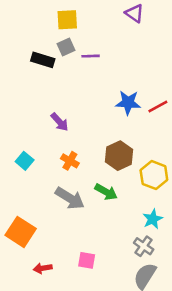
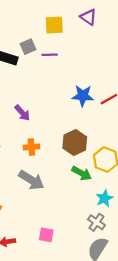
yellow square: (67, 20) -> (54, 25), moved
orange cross: (70, 161) -> (31, 147), turned -35
green arrow: (106, 192) -> (82, 173), moved

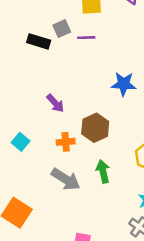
brown hexagon: (75, 142) -> (95, 128), moved
green arrow: (82, 173) -> (103, 171), moved, turned -132

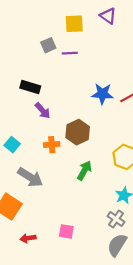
black rectangle: (39, 41) -> (30, 87), moved
green arrow: (103, 171) -> (84, 170), turned 42
gray arrow: (66, 179) -> (30, 177), moved

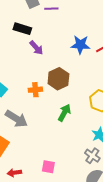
black rectangle: (30, 87) -> (22, 29), moved
purple arrow: (43, 111) -> (36, 48), moved

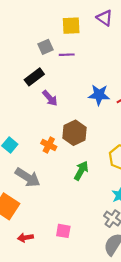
black rectangle: (22, 29) -> (34, 77), turned -54
orange cross: (35, 90) -> (49, 145), turned 32

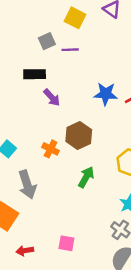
yellow square: (71, 26) -> (75, 18), turned 30
black rectangle: (34, 77) -> (35, 74), turned 36
gray arrow: (28, 177) -> (27, 184), turned 40

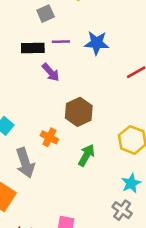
purple line: (70, 50) -> (61, 42), moved
blue star: (106, 94) -> (97, 43), moved
orange cross: (51, 149) -> (49, 137), moved

